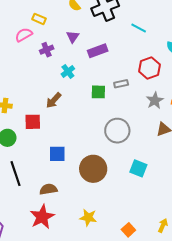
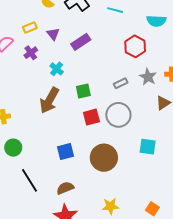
yellow rectangle: (39, 19) -> (30, 28), moved, turned -32
gray rectangle: (121, 84) -> (121, 83), moved
green square: (98, 92) -> (83, 91), moved
brown arrow: (54, 100) -> (49, 100), size x1.5
red square: (33, 122) -> (91, 117), moved

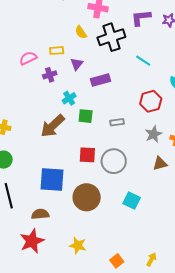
gray rectangle: (121, 83) -> (117, 122), moved
green square: (83, 91) -> (86, 116), moved
blue square: (65, 152) -> (52, 180), size x1.5

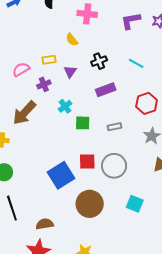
black cross: (111, 37) -> (99, 61), moved, size x0.6
purple rectangle: (101, 80) -> (106, 90), moved
brown arrow: (53, 126) -> (24, 113), moved
blue square: (52, 180) -> (61, 175), moved, turned -32

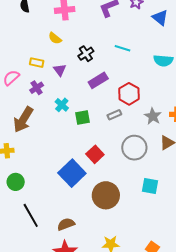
yellow rectangle: (49, 60) -> (37, 63), turned 32
red hexagon: (147, 103) -> (129, 94), moved
red square: (87, 161) -> (95, 154), turned -30
gray circle: (114, 166) -> (134, 148), moved

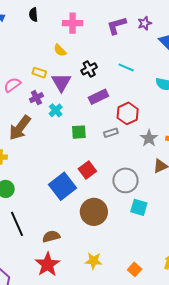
purple triangle: (60, 70) -> (61, 82), size x1.5
cyan cross: (62, 105) -> (56, 110), moved
gray circle: (134, 148) -> (125, 180), moved

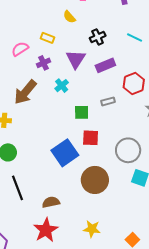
purple triangle: (61, 82) -> (76, 59), moved
cyan cross: (56, 110) -> (62, 86), moved
green square: (79, 132) -> (82, 112), moved
gray rectangle: (111, 133) -> (108, 101), moved
red square: (87, 170) -> (91, 138), turned 36

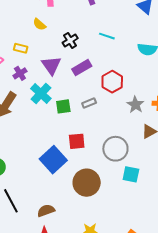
cyan cross: (62, 86) -> (41, 93), size x1.5
green square: (82, 112) -> (63, 106), moved

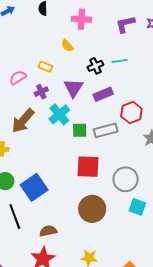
cyan line: (107, 36) -> (120, 61), moved, turned -35
gray rectangle: (89, 103) -> (106, 130), size x1.6
red square: (77, 141) -> (88, 167), size x1.4
blue square: (53, 160) -> (34, 187), moved

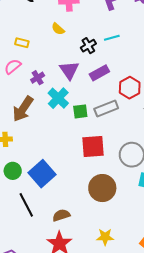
yellow rectangle: (45, 67) -> (22, 43), moved

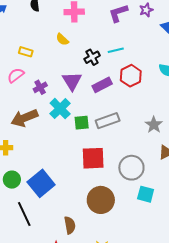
red hexagon: (130, 88) -> (131, 76), moved
brown arrow: (23, 109) -> (24, 118), turned 32
brown semicircle: (61, 215) -> (70, 225), moved, turned 96

